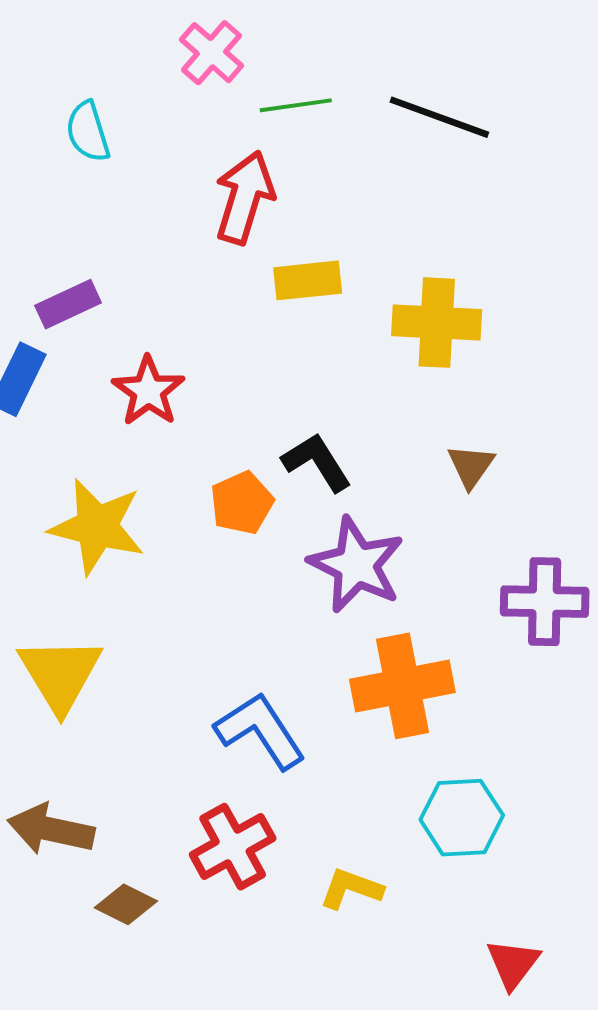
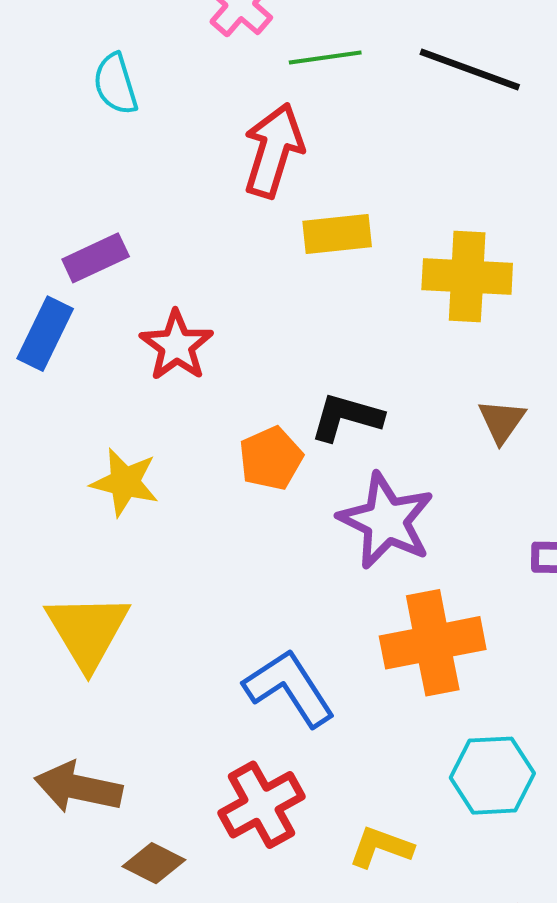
black L-shape: (317, 462) -> (346, 417), turned -42
yellow star: (97, 527) -> (125, 482), size x0.7

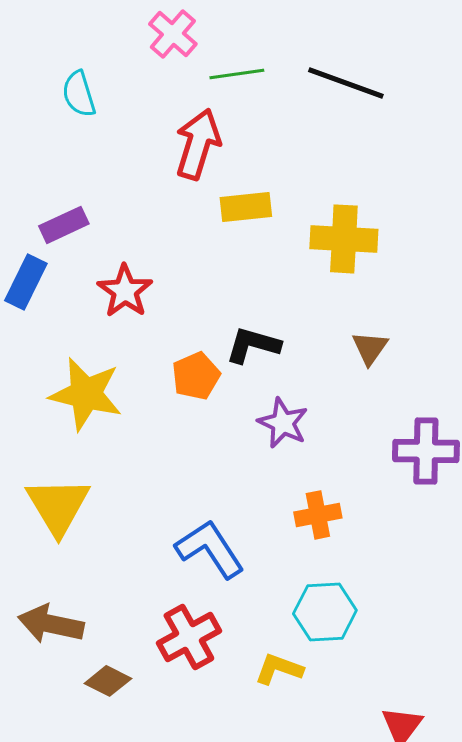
yellow star: (125, 482) -> (86, 394), size x1.4
purple star: (386, 521) -> (283, 423), size x0.7
orange cross: (433, 643) -> (318, 515), size x0.6
cyan hexagon: (492, 776) -> (325, 612), moved

